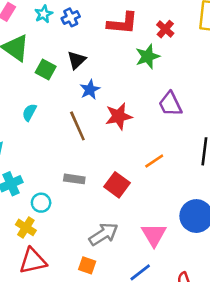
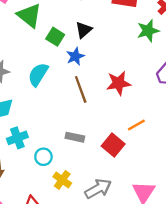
blue star: (90, 90) -> (75, 56), moved
cyan semicircle: (29, 112) -> (38, 74), size x1.5
orange line: (154, 161) -> (136, 125), moved
yellow cross: (26, 227) -> (62, 180), moved

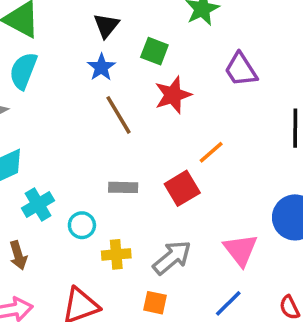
green square: (55, 37) -> (154, 51), moved
cyan semicircle: (38, 74) -> (23, 71), moved
red square: (113, 145) -> (182, 188), turned 30
yellow cross: (62, 180) -> (116, 254), turned -30

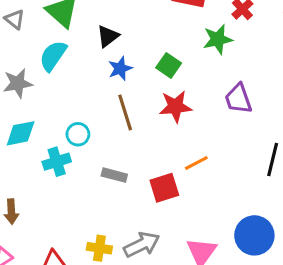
black triangle: (106, 26) -> (108, 36), moved
cyan cross: (38, 204) -> (57, 162), moved
cyan circle: (82, 225) -> (78, 134), moved
yellow cross: (116, 254) -> (99, 248), moved

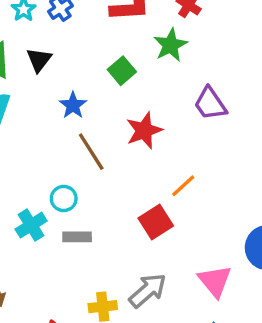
black triangle: (108, 36) -> (39, 60), moved
green square: (169, 65) -> (122, 71), moved, turned 30
cyan circle: (78, 134) -> (64, 198), moved
gray rectangle: (114, 175) -> (77, 237), moved

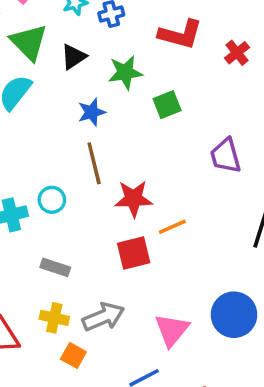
green star: (171, 45) -> (125, 72), moved
green square: (122, 71) -> (167, 105), moved
red star: (144, 131) -> (134, 199), moved
gray rectangle: (77, 237) -> (55, 267), moved

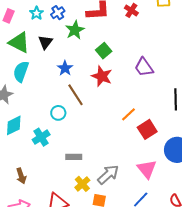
green star: (125, 72) -> (75, 30), moved
red star: (134, 199) -> (102, 76), moved, turned -30
cyan circle: (52, 200) -> (58, 113), moved
red square: (134, 253) -> (147, 129), moved
yellow cross: (54, 318) -> (82, 184), turned -35

